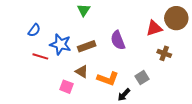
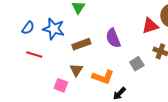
blue star: (60, 44) -> (54, 29), moved
brown triangle: (82, 72) -> (76, 70), turned 32
gray square: (142, 78) -> (137, 64), moved

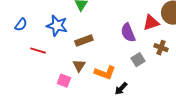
blue semicircle: (28, 28) -> (21, 25), moved
purple semicircle: (113, 38) -> (128, 33), moved

